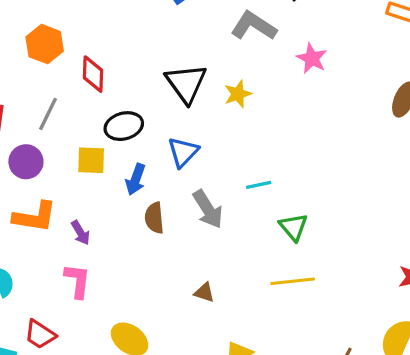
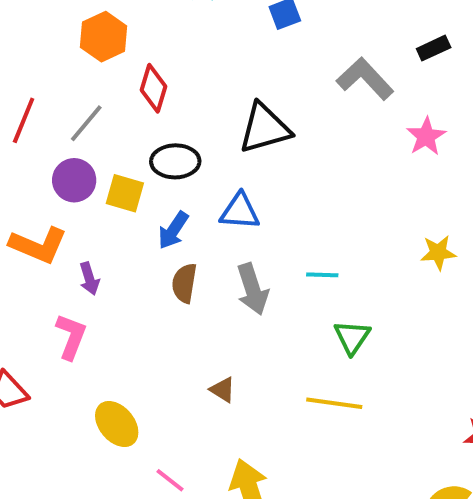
black triangle: (186, 83) -> (265, 128), turned 36
yellow star: (238, 94) -> (438, 253), moved
blue triangle: (183, 152) -> (240, 211), turned 36
purple circle: (26, 162) -> (74, 180), moved

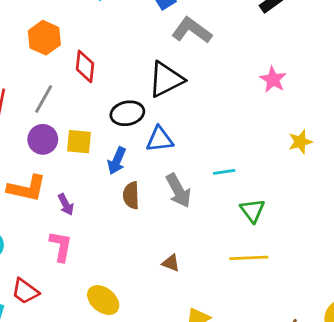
gray L-shape: (365, 79) -> (192, 30), moved
pink star: (426, 136) -> (273, 79), moved
black ellipse: (175, 161) -> (127, 113), moved

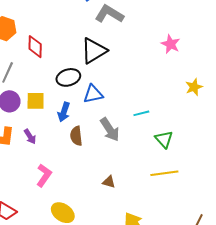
purple arrow: (66, 204) -> (30, 137), moved
pink L-shape: (61, 246) -> (44, 175), moved, turned 30

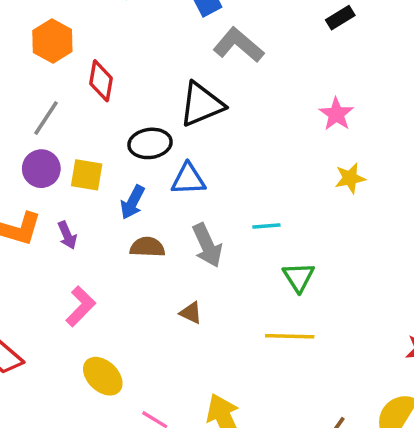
yellow star: (194, 87) -> (350, 178), moved
brown semicircle: (76, 136) -> (147, 247), turned 90
brown triangle: (109, 182) -> (191, 313), moved

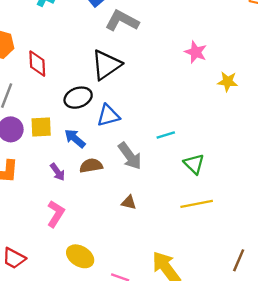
yellow star: (350, 178) -> (228, 82), moved, turned 30
blue arrow: (132, 202) -> (75, 138), turned 115
purple arrow: (67, 235) -> (58, 172), moved

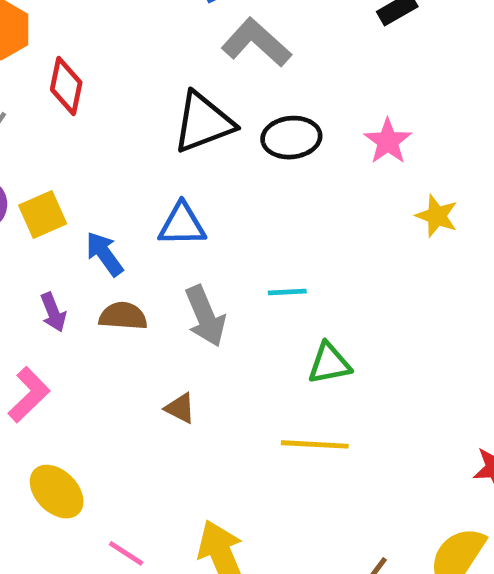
black ellipse: (78, 98) -> (291, 138), moved
yellow square: (41, 127) -> (43, 215), turned -35
green triangle: (194, 164) -> (329, 363), turned 50

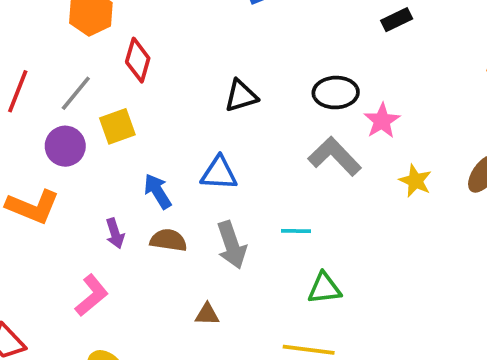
gray L-shape: (256, 42) -> (335, 156), moved
black triangle: (203, 122) -> (241, 96), size x0.7
black ellipse: (291, 138) -> (336, 93), moved
yellow square: (43, 215) -> (117, 126), moved
brown triangle: (180, 408) -> (207, 314), turned -30

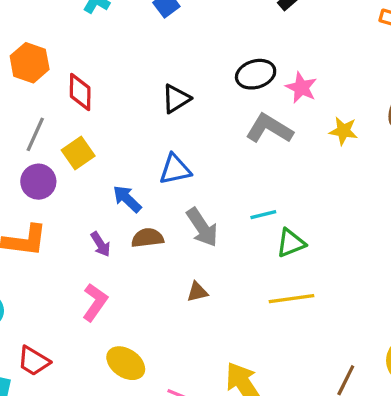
cyan line: (296, 231) -> (263, 215), moved

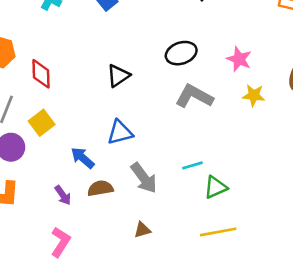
pink star: (301, 88) -> (239, 59), moved

